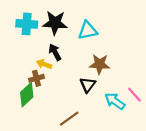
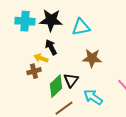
black triangle: (88, 85) -> (71, 80), moved
green diamond: (27, 95) -> (56, 86), moved
cyan arrow: (115, 101) -> (93, 97), moved

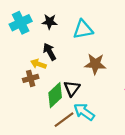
black star: (51, 20) -> (50, 22), size x0.6
cyan cross: (25, 21) -> (21, 23), turned -30
cyan arrow: (93, 97) -> (84, 112), moved

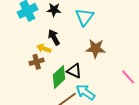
cyan triangle: (83, 29) -> (84, 17), turned -42
black triangle: (72, 88) -> (74, 71), turned -42

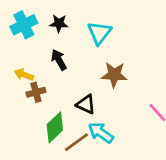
yellow arrow: (44, 48) -> (24, 75), moved
green diamond: (59, 77) -> (55, 127), moved

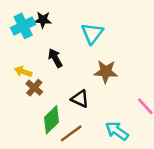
black star: (59, 23) -> (43, 20), moved
brown cross: (36, 92) -> (34, 88), turned -35
cyan arrow: (101, 133) -> (117, 131), moved

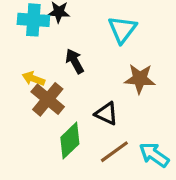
cyan cross: (23, 26) -> (33, 20), turned 30
brown cross: (34, 88) -> (48, 99), size x1.5
brown line: (71, 133) -> (114, 152), moved

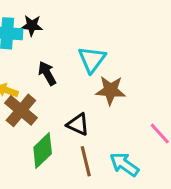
cyan triangle: (122, 29) -> (92, 59), moved
brown line: (114, 152) -> (86, 161), turned -68

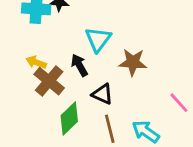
cyan triangle: (92, 59) -> (98, 39), moved
black arrow: (47, 73) -> (79, 65), moved

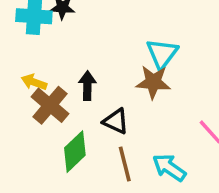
cyan triangle: (98, 39) -> (162, 54), moved
black arrow: (79, 65) -> (87, 86), turned 30

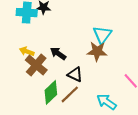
black arrow: (87, 86) -> (58, 54), turned -56
brown line: (125, 164) -> (70, 94), moved, turned 60

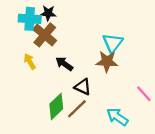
yellow arrow: (27, 51) -> (30, 61), turned 40
brown cross: (36, 65) -> (45, 35), moved

